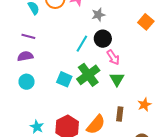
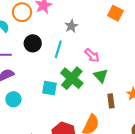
gray star: (98, 15) -> (71, 26), moved
black circle: (103, 39) -> (33, 43), moved
brown rectangle: (120, 114) -> (111, 101), moved

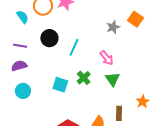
gray star: (71, 26) -> (113, 27), moved
green cross: (72, 78) -> (84, 78), size x0.6
brown rectangle: (111, 101) -> (119, 113), moved

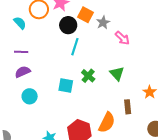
orange square: (135, 19) -> (85, 15), moved
gray star: (113, 27) -> (103, 22), moved
black circle: (49, 38) -> (68, 25), moved
pink arrow: (107, 58) -> (122, 38), moved

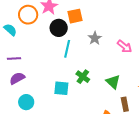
orange square: (85, 15) -> (75, 16), turned -35
gray star: (103, 22) -> (95, 38), moved
pink arrow: (122, 38) -> (125, 46), moved
green triangle: (117, 74) -> (113, 82), moved

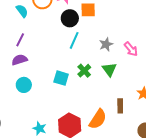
gray star: (95, 38) -> (106, 44), moved
purple line: (14, 59) -> (20, 40), turned -72
green triangle: (113, 82) -> (109, 69), moved

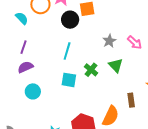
cyan line: (74, 40) -> (67, 51), moved

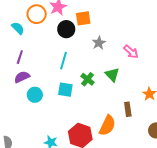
gray star: (109, 41) -> (99, 43), moved
cyan circle: (33, 91) -> (35, 95), moved

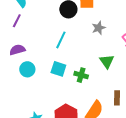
purple line: (20, 57) -> (17, 21), moved
green cross: (88, 79) -> (81, 75), moved, turned -32

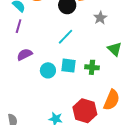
cyan line: (61, 40) -> (65, 37), turned 30
cyan circle: (27, 69) -> (48, 70), moved

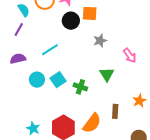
cyan line: (65, 37) -> (50, 50), moved
cyan square: (68, 66) -> (58, 80), turned 35

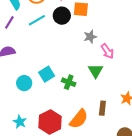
cyan line: (50, 50) -> (37, 20), moved
pink arrow: (130, 56) -> (107, 51), moved
cyan circle: (37, 80) -> (24, 83), moved

